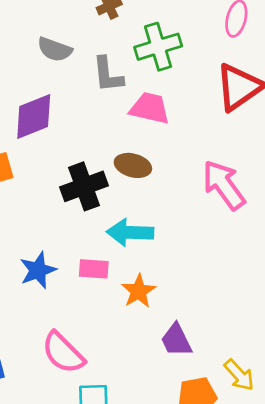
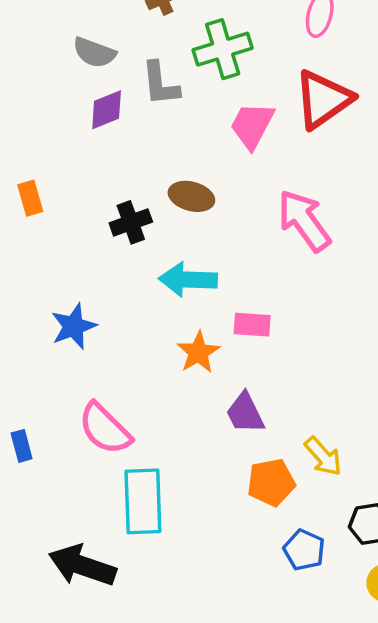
pink trapezoid: (150, 108) -> (252, 125), moved, turned -75
purple diamond: (34, 117) -> (107, 110), moved, size x0.7
black cross: (84, 186) -> (131, 222), size x0.7
pink rectangle: (94, 269) -> (252, 325), moved

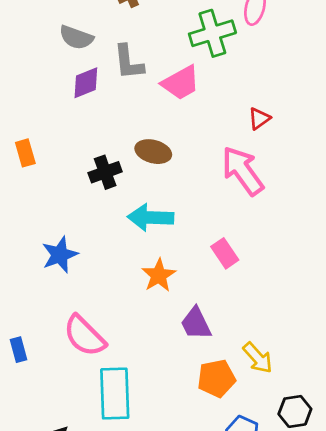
green cross: (223, 49) -> (212, 33), moved
red triangle: (323, 99) -> (259, 119), moved, size x0.5
pink trapezoid: (252, 125) -> (181, 83), moved, turned -147
pink rectangle: (252, 325) -> (225, 253), moved, turned 52

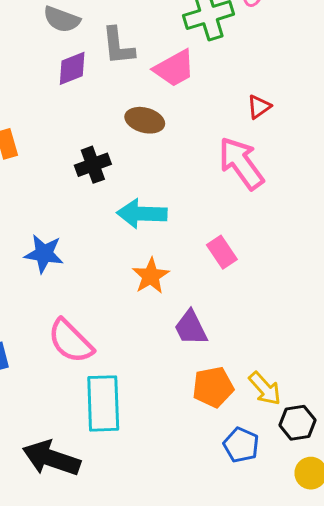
brown ellipse: (153, 152) -> (145, 120), moved
blue star: (60, 255) -> (44, 254), turned 30
yellow arrow: (258, 358) -> (265, 389), moved

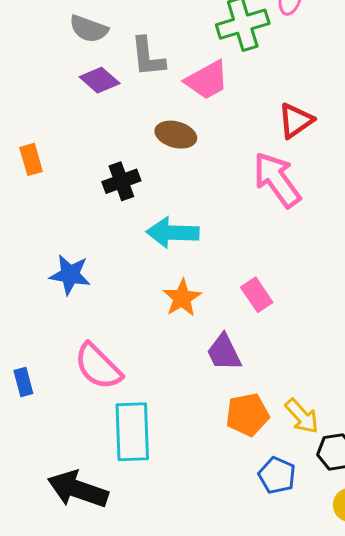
purple diamond: (72, 68) -> (100, 80), turned 63
red triangle: (259, 107) -> (296, 121), size x1.4
pink rectangle: (222, 252) -> (257, 295), moved

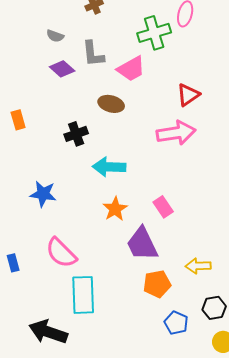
gray semicircle: (89, 29) -> (55, 36), size x0.7
pink arrow: (277, 180) -> (176, 133), turned 117
purple trapezoid: (224, 352) -> (142, 244), size x1.4
yellow arrow: (302, 416) -> (198, 266), moved, turned 130

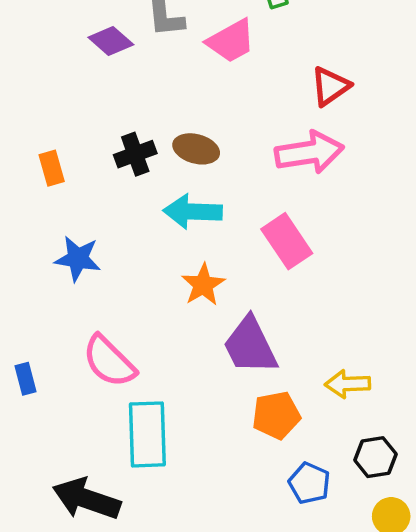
brown ellipse: (111, 104) -> (196, 149), moved
orange rectangle: (18, 120) -> (52, 168), moved
pink rectangle: (163, 207) -> (287, 241), moved, size x1.4

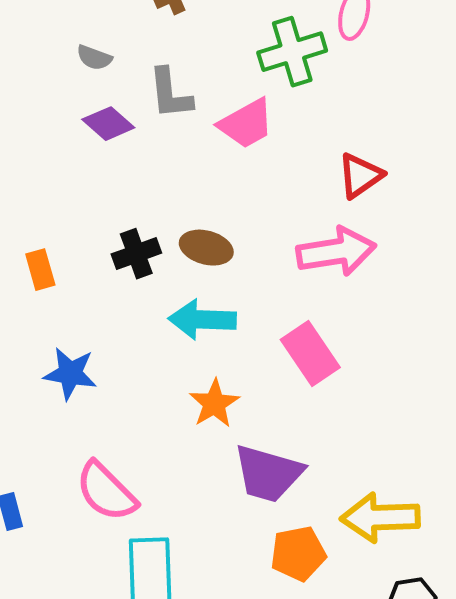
purple trapezoid: (250, 346) -> (268, 473), turned -48
yellow arrow: (348, 384) -> (380, 517), size x1.5

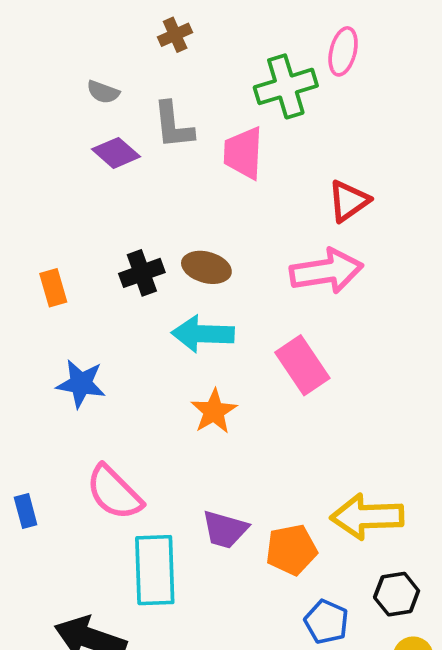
pink trapezoid: (246, 124) -> (243, 153), turned 122
purple trapezoid: (268, 473) -> (225, 529), moved, size x0.7

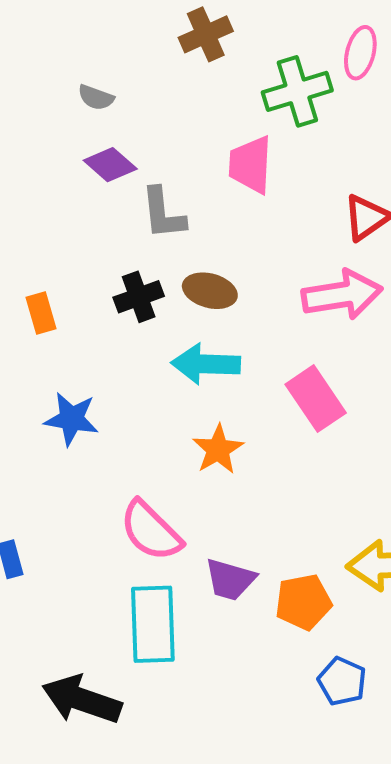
brown cross: (175, 35) -> (206, 34), moved, size x1.4
gray L-shape: (173, 125) -> (163, 213), moved
pink semicircle: (114, 493) -> (151, 531), moved

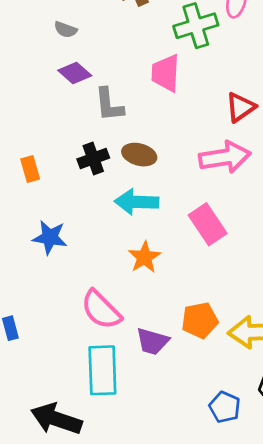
orange pentagon: (303, 602) -> (200, 320), moved

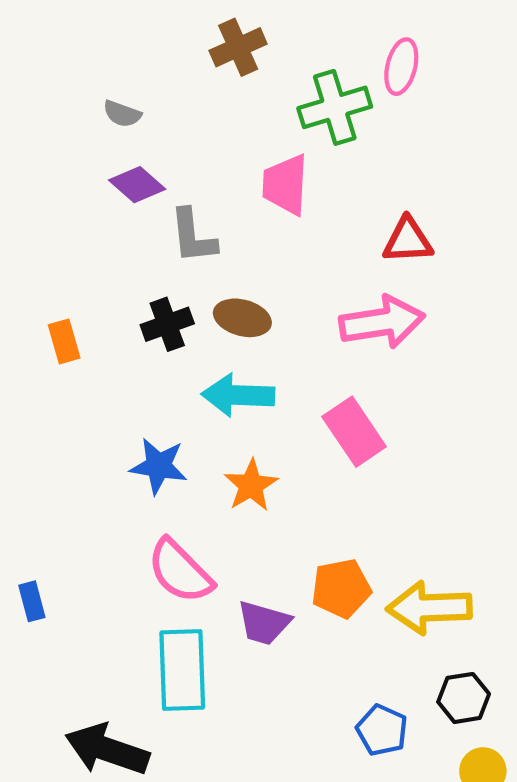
red triangle: (241, 107) -> (408, 241), turned 32
blue star: (50, 237) -> (159, 466), moved

